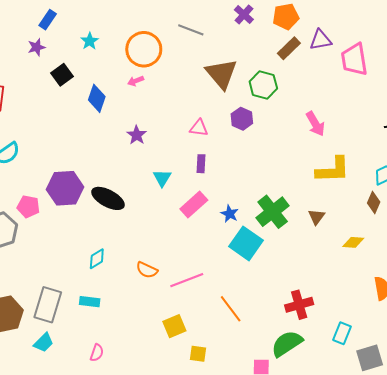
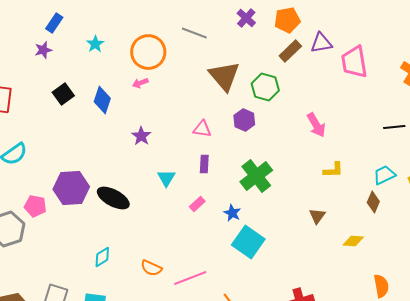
black square: (62, 75) -> (63, 94), moved
yellow L-shape: (333, 170) -> (333, 170), size x0.6
pink rectangle: (194, 205) -> (197, 204), size x0.6
green cross: (273, 212) -> (256, 176), moved

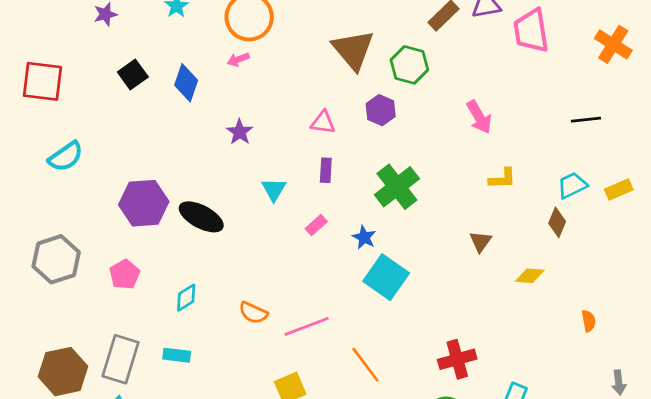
pink pentagon: (35, 206) -> (125, 274), moved, turned 30
orange semicircle: (381, 286) -> (589, 321), moved, size x0.7

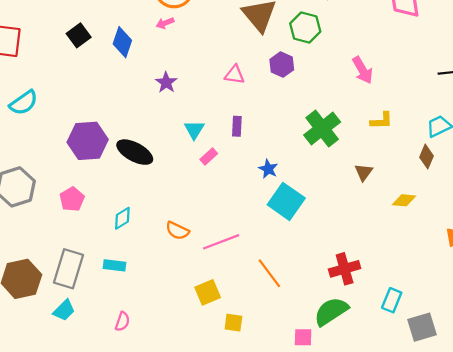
purple rectangle: (326, 170) -> (237, 126), moved
green cross: (397, 187) -> (322, 129), moved
pink rectangle: (316, 225) -> (209, 157), moved

